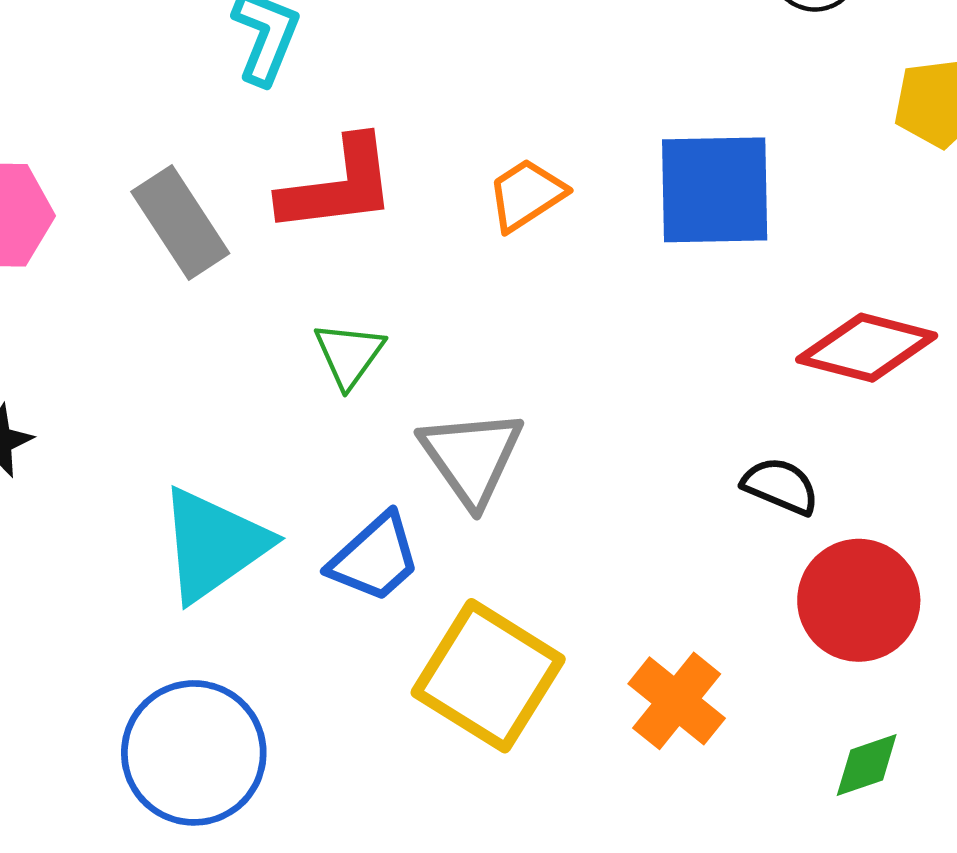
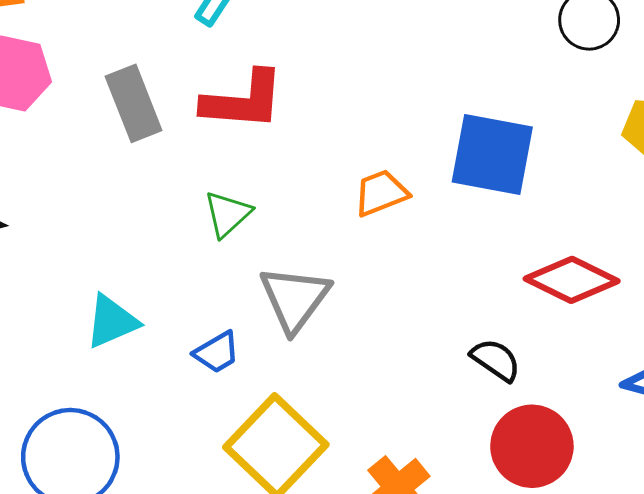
orange trapezoid: (526, 195) -> (381, 193), moved
cyan triangle: (213, 545) -> (112, 321), size x0.7
blue trapezoid: (375, 558) -> (217, 352), size x0.7

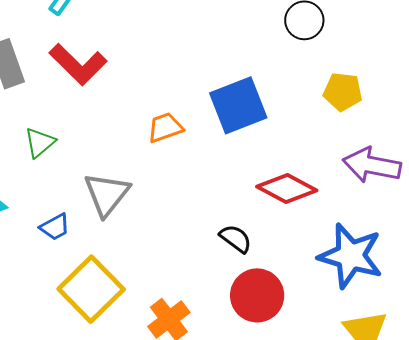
red L-shape: (243, 101) -> (78, 64), turned 38
blue square: (492, 155) -> (238, 105), turned -34
green triangle: (227, 214) -> (40, 143), moved

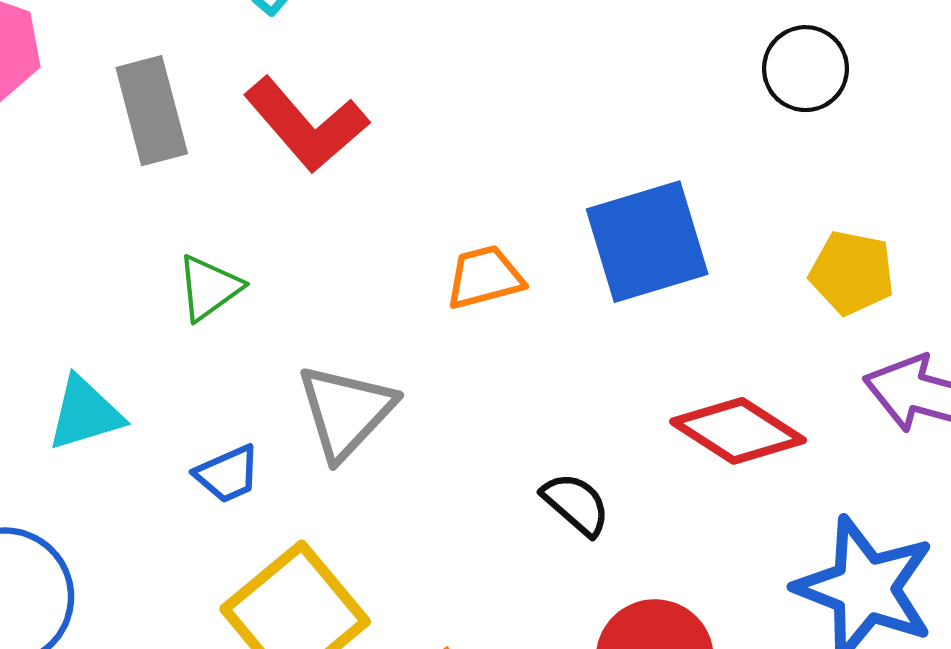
yellow pentagon: (343, 92) -> (852, 273), moved
black semicircle: (236, 239) -> (576, 504), moved

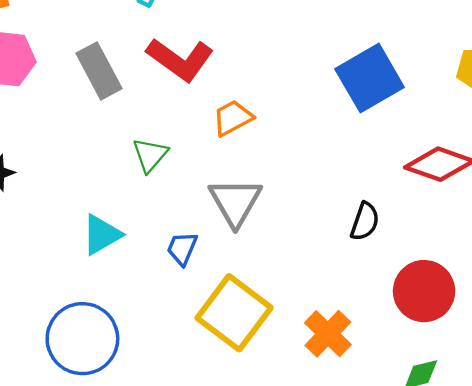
orange trapezoid: (485, 277) -> (233, 118), moved
blue trapezoid: (227, 474) -> (182, 248), turned 150
black semicircle: (576, 504) -> (365, 221), turned 81

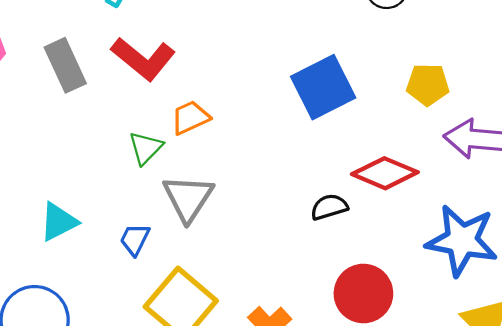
green triangle: (150, 155) -> (146, 148), moved
black semicircle: (365, 221) -> (329, 207), moved, turned -129

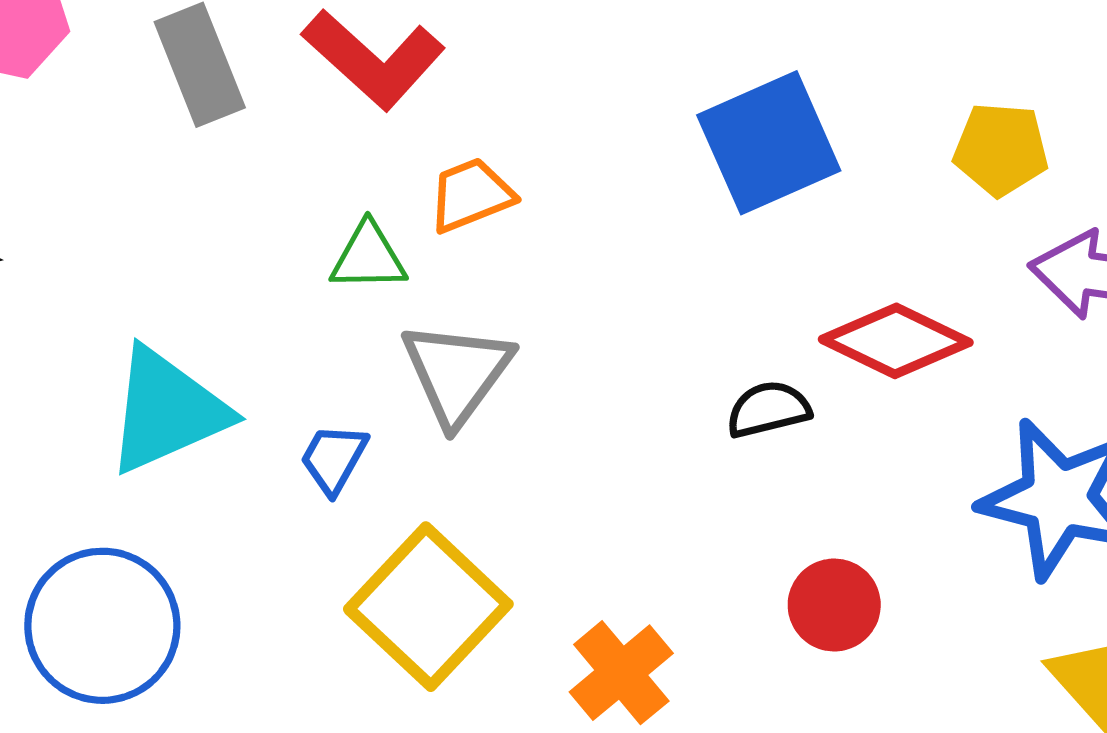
green triangle: (146, 148) -> (368, 257), turned 42
cyan triangle: (59, 222) -> (167, 411), size x1.5
red circle: (363, 293) -> (834, 605), size x0.7

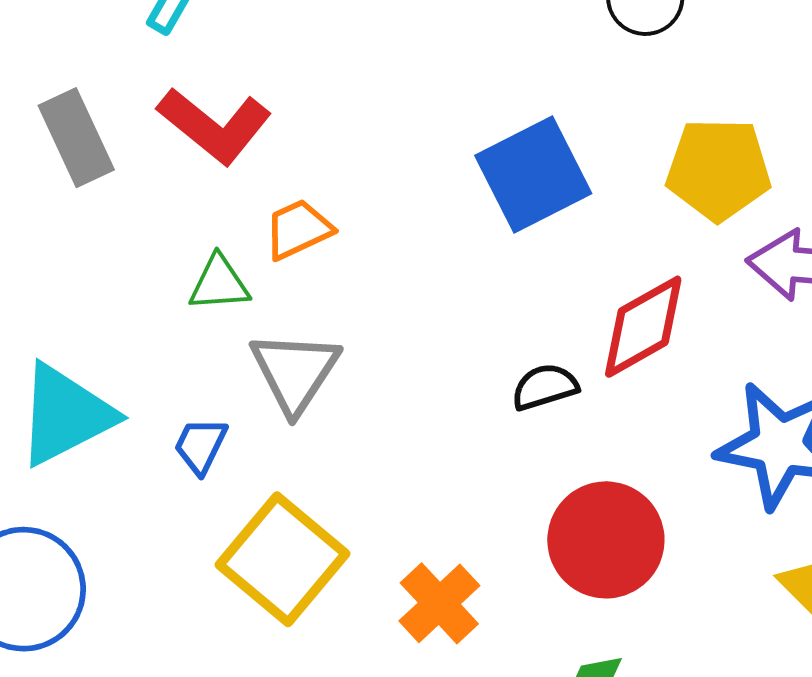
yellow pentagon: (1001, 149) -> (718, 169), size x1.4
red diamond: (896, 341) -> (643, 327), turned -52
red circle: (834, 605) -> (606, 540), size x1.6

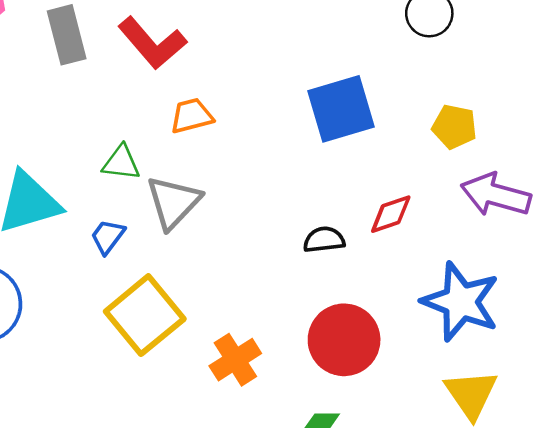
yellow pentagon: (718, 169) -> (454, 127), size x0.7
green triangle: (219, 283) -> (121, 163), moved
red diamond: (643, 327) -> (391, 214), size x0.7

